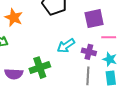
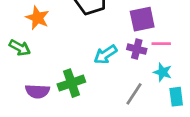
purple cross: (89, 52) -> (137, 49), moved
gray line: (88, 76) -> (134, 94), turned 30
cyan rectangle: (111, 78) -> (176, 97), moved

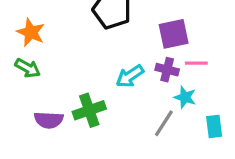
orange star: (37, 18) -> (31, 32), moved
cyan star: (163, 72) -> (185, 97), moved

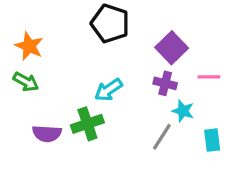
purple square: (174, 34) -> (172, 48), turned -32
pink line: (196, 63) -> (209, 77), moved
cyan arrow: (130, 76) -> (108, 90), moved

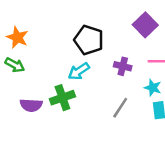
black pentagon: (110, 23) -> (89, 40), moved
purple square: (172, 48) -> (145, 25), moved
cyan star: (183, 111) -> (153, 88), moved

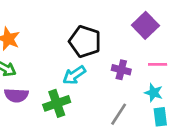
purple semicircle: (31, 105) -> (16, 95), moved

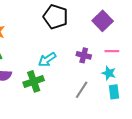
black pentagon: (85, 41) -> (56, 17), moved

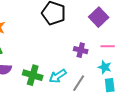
cyan arrow: (47, 60) -> (58, 76), moved
green cross: (34, 81) -> (33, 75), turned 36

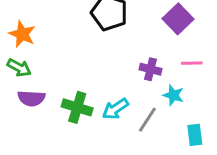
cyan star: (105, 67) -> (173, 95), moved
cyan rectangle: (110, 85) -> (195, 135), moved

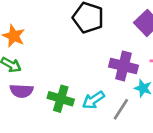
purple cross: (150, 69) -> (123, 66), size x1.5

